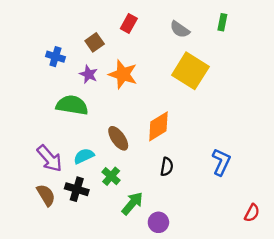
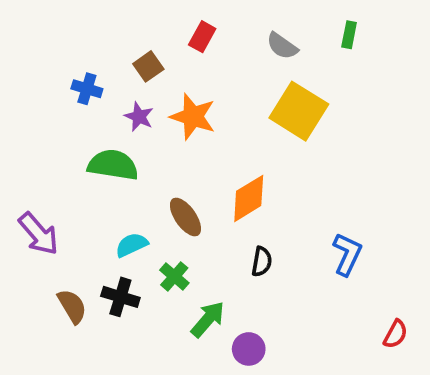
purple arrow: (50, 158) -> (39, 234), moved

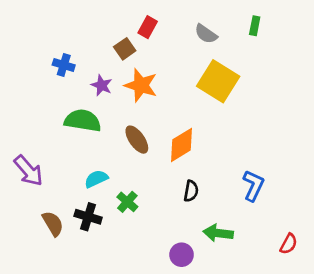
brown square: (148, 66) -> (125, 49), moved
brown ellipse: (185, 217) -> (137, 140), moved
green arrow: (208, 319) -> (218, 233), moved, turned -124

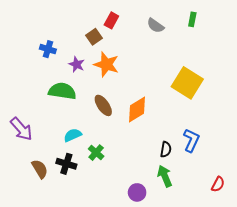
yellow square: (218, 81) -> (187, 83), moved
black semicircle: (191, 191) -> (166, 149), moved
green arrow: (218, 233) -> (165, 176), turned 60

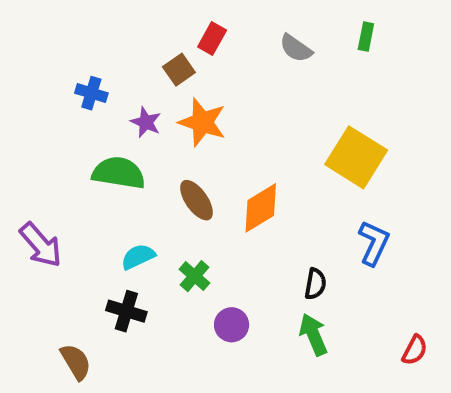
blue L-shape: (191, 140) -> (374, 243), moved
green cross: (96, 153) -> (195, 276), moved
brown semicircle: (40, 169) -> (76, 362), moved
purple circle: (137, 192) -> (232, 325), moved

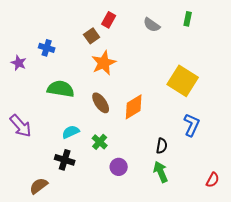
purple star: (146, 122) -> (19, 63), moved
orange star: (202, 122) -> (104, 63), turned 30
brown semicircle: (76, 362) -> (39, 186), turned -96

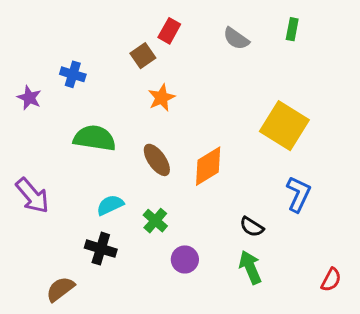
orange star: (104, 63) -> (161, 98), size x0.7
black semicircle: (162, 146) -> (252, 227), turned 112

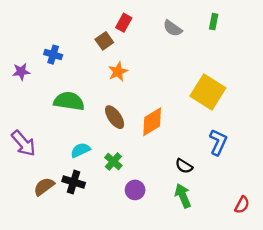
purple star: (29, 98) -> (21, 72), turned -30
brown semicircle: (60, 289) -> (44, 187), moved

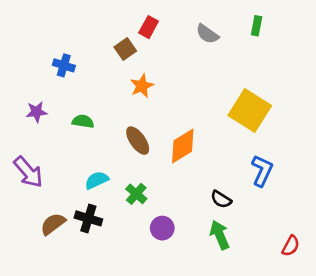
purple star: (21, 72) -> (36, 112), moved
green semicircle: (69, 101) -> (83, 121), size x0.6

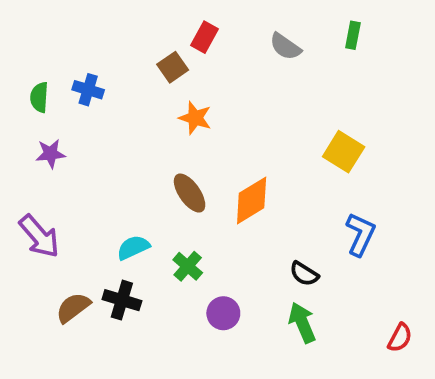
orange star: (142, 86) -> (195, 118), turned -30
yellow square: (250, 110) -> (344, 152), size x0.7
green semicircle: (83, 121) -> (39, 97), moved, turned -95

